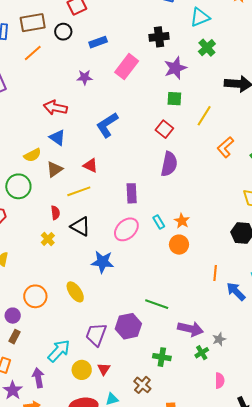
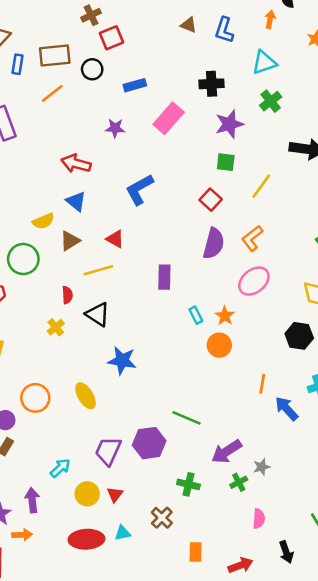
orange L-shape: (225, 147) -> (252, 238), moved
pink ellipse: (126, 229) -> (254, 281), moved
purple arrow: (190, 329) -> (227, 452), turned 130
cyan arrow: (59, 351) -> (60, 468), size x0.7

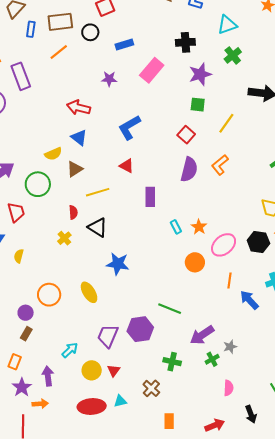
red triangle: (115, 239) -> (127, 166), moved
pink ellipse: (254, 281) -> (224, 245), moved
orange circle: (219, 345) -> (195, 262), moved
orange rectangle: (196, 552) -> (169, 421), moved

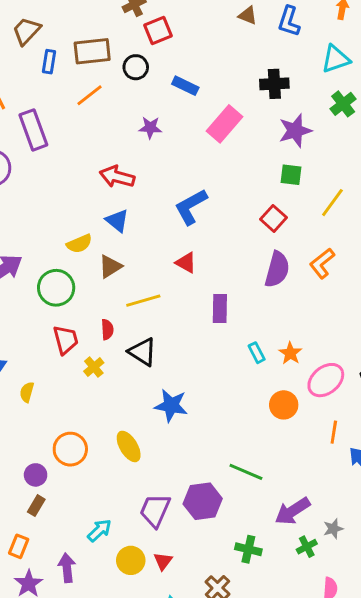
blue rectangle: (124, 44) -> (185, 86), turned 42
purple star: (109, 79) -> (150, 128), moved
red trapezoid: (16, 212) -> (66, 340), moved

